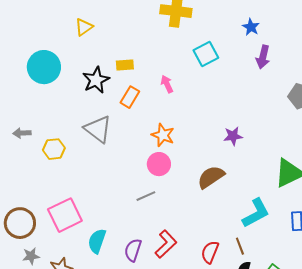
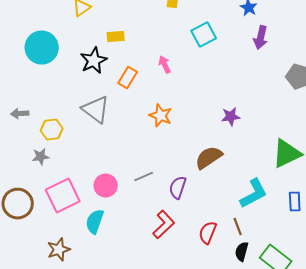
yellow rectangle: (125, 65) -> (116, 37), moved
pink circle: (159, 164) -> (106, 186), moved
purple semicircle: (133, 250) -> (178, 188), moved
gray star: (31, 256) -> (41, 157), moved

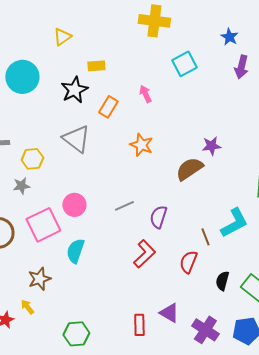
brown semicircle: (209, 158) -> (189, 169), moved
pink circle: (106, 186) -> (74, 205), moved
brown line: (238, 227) -> (205, 237), moved

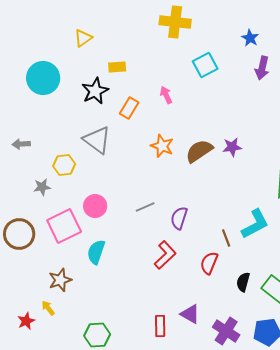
yellow hexagon: (32, 159) -> (64, 165), moved
brown semicircle: (189, 169) -> (199, 151), moved

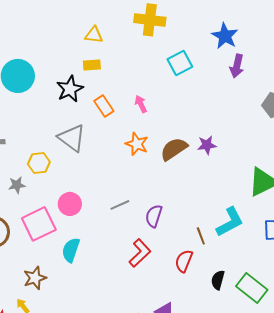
yellow triangle: (83, 38) -> (94, 35), moved, turned 42
blue star: (250, 38) -> (225, 36), size x1.5
pink arrow: (166, 95) -> (141, 104), moved
orange rectangle: (129, 108) -> (104, 106), turned -65

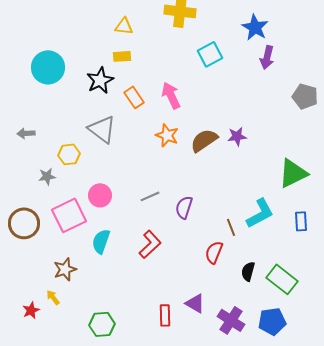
pink arrow: (141, 104) -> (171, 95), size x1.5
red L-shape: (140, 253) -> (150, 244), moved

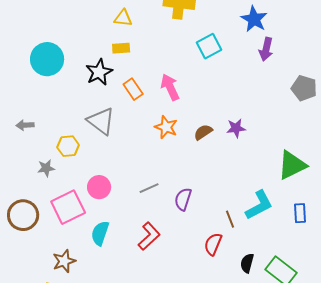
brown semicircle: (204, 140) -> (203, 132), size x0.7

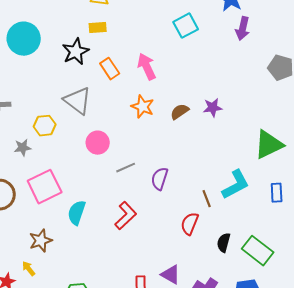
pink circle: (99, 187) -> (98, 143), moved

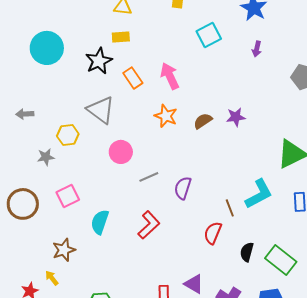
purple arrow: (243, 29) -> (257, 49), moved, size x0.7
pink square: (45, 187) -> (68, 196), size x0.7

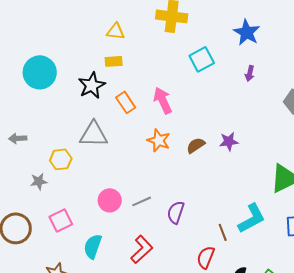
gray triangle: (101, 110) -> (94, 134), turned -36
pink circle: (121, 152) -> (110, 200), moved

